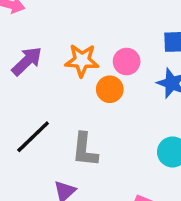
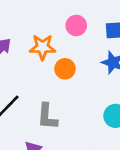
pink circle: (127, 62) -> (76, 25), moved

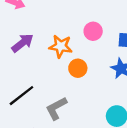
gray L-shape: (47, 117) -> (56, 108), turned 50

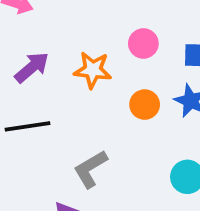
orange circle: (78, 68) -> (145, 105), moved
black line: (21, 96) -> (27, 126), moved, turned 32

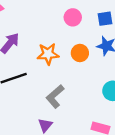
orange star: (93, 70) -> (48, 54), moved

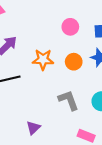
gray L-shape: (55, 96) -> (68, 100), moved, turned 105

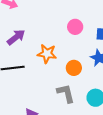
orange circle: (74, 62) -> (74, 68), moved

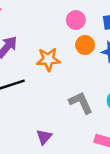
orange circle: (74, 68) -> (85, 45), moved

